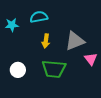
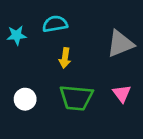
gray triangle: (75, 41) -> (120, 44), moved
pink triangle: (91, 59) -> (122, 93), moved

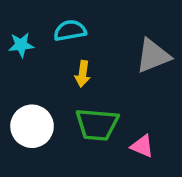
pink triangle: (122, 93) -> (142, 146), moved, turned -30
white circle: (25, 99) -> (32, 126), size x1.5

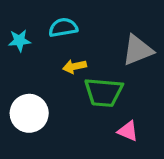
yellow arrow: (83, 74) -> (74, 66), turned 70
green trapezoid: (97, 124) -> (104, 92), moved

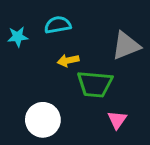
white circle: (29, 113) -> (43, 120), moved
pink triangle: (128, 131) -> (117, 120), turned 42

